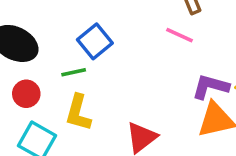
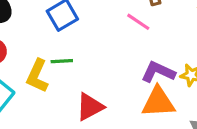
green line: (74, 72) -> (62, 61), moved

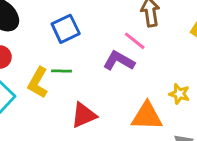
purple L-shape: (158, 72) -> (119, 61), moved

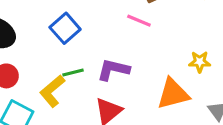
purple L-shape: (119, 61) -> (113, 70), moved
yellow L-shape: (38, 83) -> (52, 91), turned 36

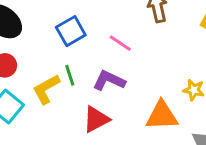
pink line: (139, 21) -> (120, 43), moved
green line: (73, 72) -> (70, 75), turned 75

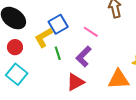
purple L-shape: (109, 81) -> (84, 57), turned -70
yellow L-shape: (46, 89) -> (43, 38), moved

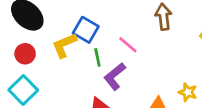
blue square: (58, 24) -> (86, 30), turned -36
green line: (58, 53) -> (97, 57), moved

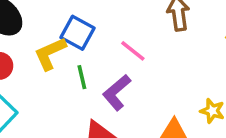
green line: (97, 57) -> (82, 77), moved

